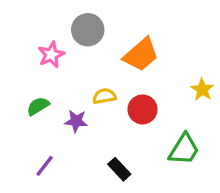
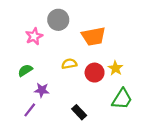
orange trapezoid: (141, 55) -> (93, 36), turned 30
yellow star: (202, 90) -> (115, 68), moved
purple star: (76, 121) -> (42, 90), moved

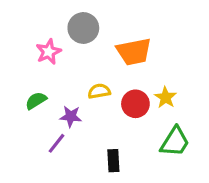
purple star: (42, 90) -> (71, 116), moved
purple line: (30, 110) -> (56, 143), moved
black rectangle: (79, 112) -> (113, 161), turned 40

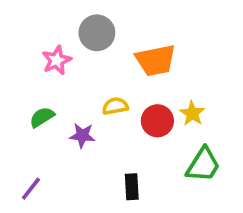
purple line: (56, 143) -> (31, 189), moved

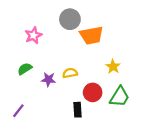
gray circle: (97, 33) -> (70, 19), moved
yellow semicircle: (115, 106) -> (70, 73), moved
red circle: (157, 121) -> (93, 92), moved

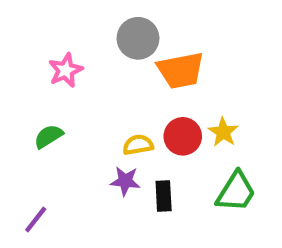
purple star: (48, 79) -> (125, 181), moved
red circle: (93, 92) -> (183, 136), moved
black rectangle: (78, 110) -> (164, 196), moved

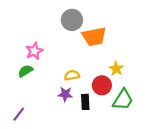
pink star: (66, 70) -> (34, 51), moved
red circle: (183, 136) -> (102, 85), moved

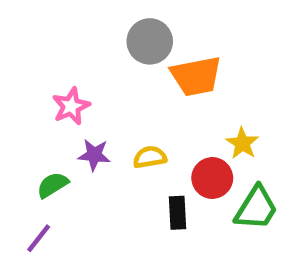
green semicircle: (25, 71) -> (52, 185), moved
purple star: (65, 94) -> (94, 155), moved

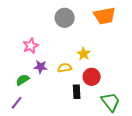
orange trapezoid: (196, 76) -> (105, 16), moved
yellow star: (242, 143) -> (84, 54), moved
green trapezoid: (256, 208) -> (111, 102), moved, turned -70

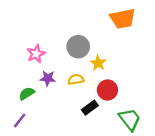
gray circle: (65, 18) -> (78, 47), moved
black rectangle: (77, 92) -> (90, 108), turned 56

